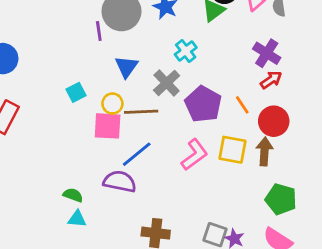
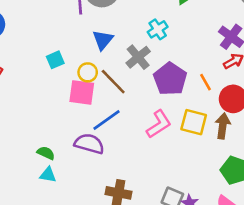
brown line: (141, 112) -> (113, 82), turned 44

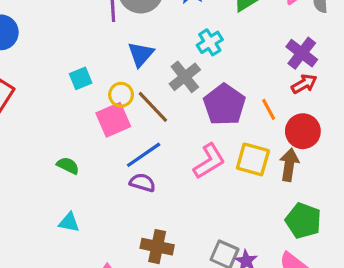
pink square: (82, 92) -> (113, 120), turned -32
purple semicircle: (89, 144) -> (142, 183), moved, size x0.7
green semicircle: (46, 153) -> (68, 166), moved

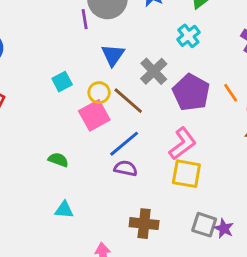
cyan cross: (210, 42) -> (188, 36), moved
yellow square: (253, 159) -> (186, 174), moved

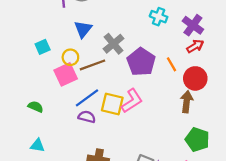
cyan cross: (188, 36) -> (159, 17), moved, turned -35
brown line: (128, 101) -> (92, 65), turned -65
yellow square: (186, 174) -> (112, 104), moved

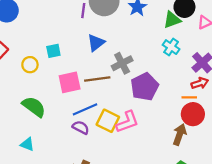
yellow circle: (70, 57) -> (30, 65), moved
orange line: (171, 64) -> (189, 97), moved, turned -72
green semicircle: (36, 107) -> (34, 107), size x1.6

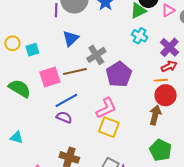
yellow circle: (30, 65) -> (12, 43), moved
green semicircle: (34, 107) -> (20, 88), moved
yellow square: (108, 121) -> (109, 127), moved

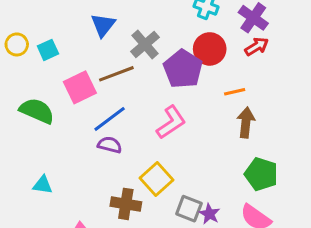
orange line: (161, 80) -> (235, 92), moved
red circle: (166, 95) -> (210, 49), moved
yellow square: (109, 127) -> (156, 179), moved, turned 35

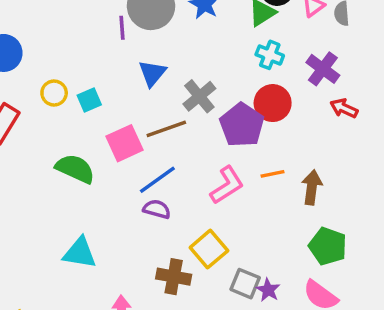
red arrow: (257, 46) -> (344, 108), moved, turned -125
orange line: (235, 92) -> (273, 174), moved
cyan triangle: (43, 185) -> (80, 253), size x1.5

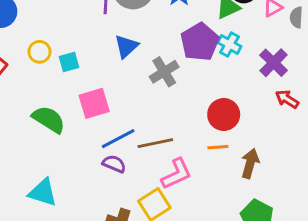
red circle: (273, 103) -> (224, 114), moved
purple pentagon: (242, 125) -> (200, 42), moved
brown line: (166, 129) -> (155, 143), moved
pink L-shape: (227, 185) -> (176, 174), moved

